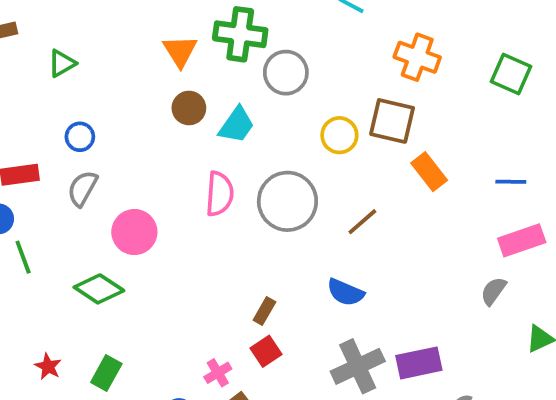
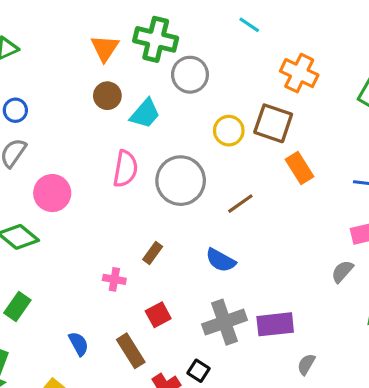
brown rectangle: (264, 311) -> (153, 253), moved
red square: (266, 351) -> (158, 315), moved
pink cross: (218, 373) -> (114, 279), moved, turned 35

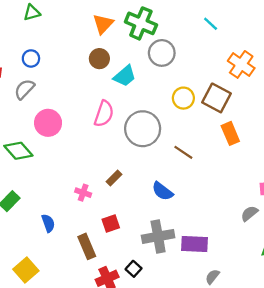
brown line: (240, 204) -> (183, 152), turned 60
blue semicircle: (79, 344) -> (48, 223), moved

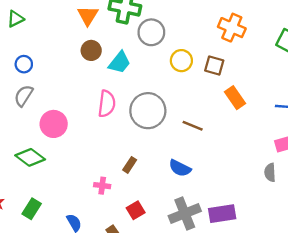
yellow circle: (183, 98) -> (181, 61), moved
brown square: (216, 98) -> (214, 65), size x0.7
gray semicircle: (249, 213) -> (270, 172), turned -42

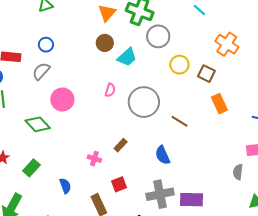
pink semicircle: (107, 104) -> (110, 90), size x0.6
blue semicircle: (180, 168) -> (163, 155), turned 30

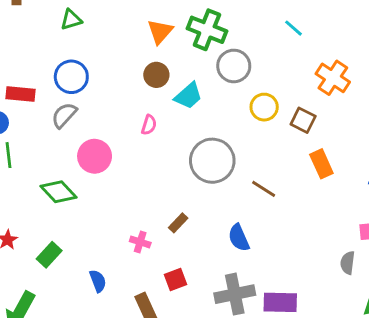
blue circle: (46, 45) -> (71, 77), size x1.5
pink semicircle: (110, 90) -> (149, 125), moved

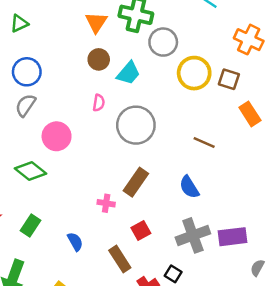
yellow circle: (264, 107) -> (194, 73), size x1.4
gray circle: (212, 161) -> (136, 125), moved
brown rectangle: (178, 223) -> (136, 182), size x1.6

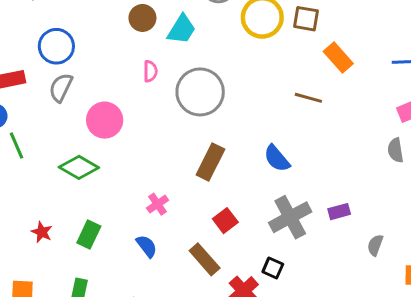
brown line: (204, 142) -> (308, 98), moved
pink cross: (106, 203) -> (158, 204), moved, turned -35
purple rectangle: (233, 237) -> (339, 212), size x0.6

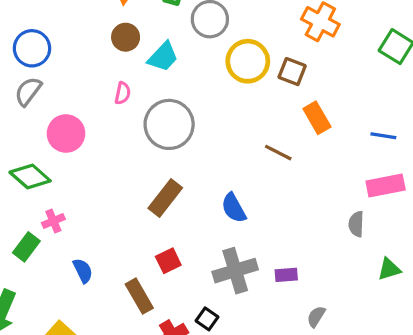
pink cross: (158, 204) -> (53, 221), moved

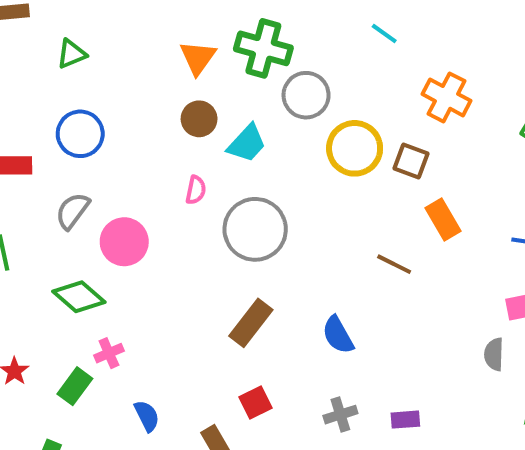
gray semicircle: (28, 91) -> (73, 211), moved
gray cross: (235, 271) -> (340, 415), size x0.6

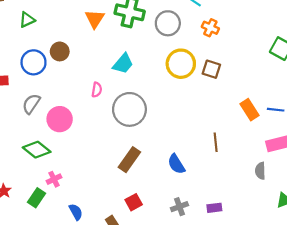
gray circle: (306, 95) -> (168, 23), moved
orange cross: (447, 97) -> (210, 28), moved, size x0.7
brown circle: (199, 119) -> (60, 51), moved
orange rectangle: (443, 220) -> (249, 110), moved
brown line: (394, 264) -> (216, 142), moved, turned 60

